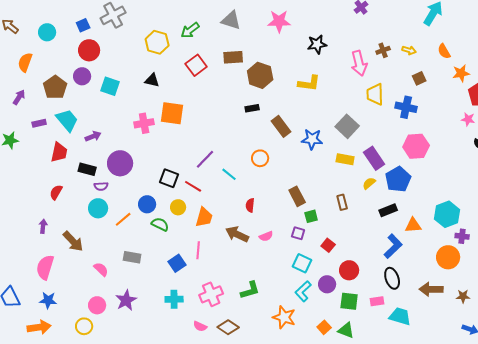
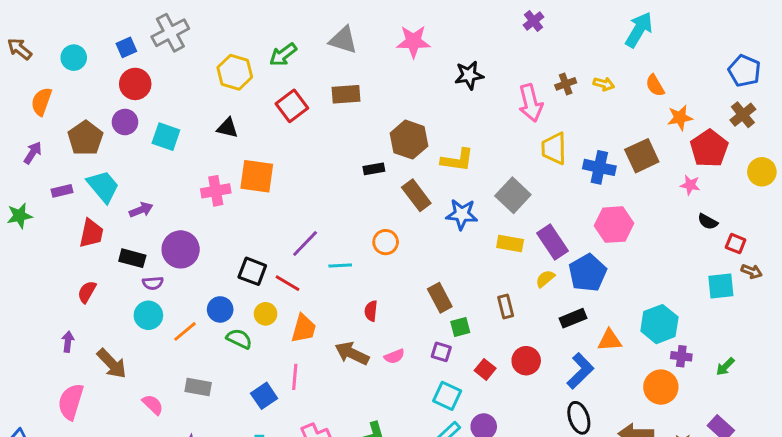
brown hexagon: (260, 75) -> (409, 140), moved
brown square: (419, 78) -> (642, 156), moved, size x1.6
yellow L-shape: (309, 83) -> (457, 160), moved
cyan line: (229, 174) -> (340, 266), turned -42
red circle: (349, 270) -> (526, 361), moved

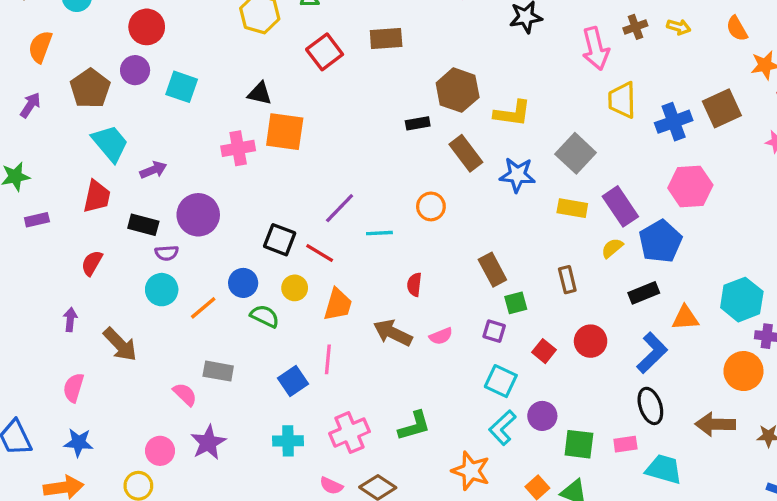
black triangle: (227, 128) -> (260, 93), moved
blue cross: (599, 167) -> (674, 122), turned -32
purple rectangle: (62, 191) -> (37, 220), moved
pink semicircle: (71, 402) -> (74, 388), size x0.7
pink semicircle: (153, 405) -> (185, 394), moved

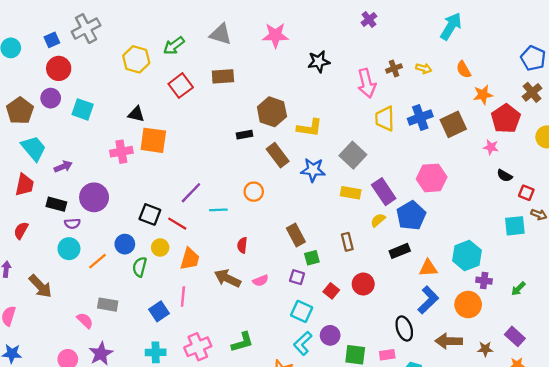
blue cross: (674, 122) -> (420, 117), moved
green semicircle: (265, 316) -> (140, 267), turned -102
blue L-shape: (652, 353) -> (428, 300), moved

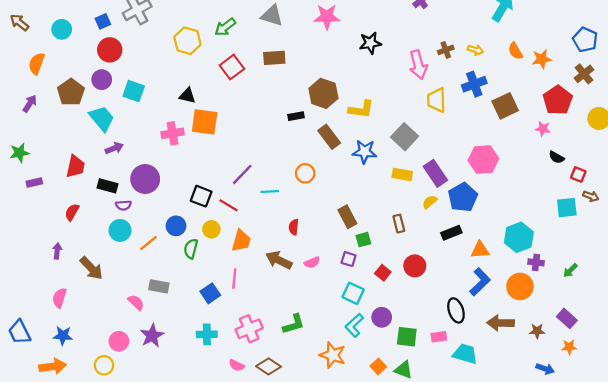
orange star: (483, 95) -> (542, 59), moved
blue cross: (420, 117) -> (474, 84), moved
cyan trapezoid: (34, 148) -> (102, 118), moved

